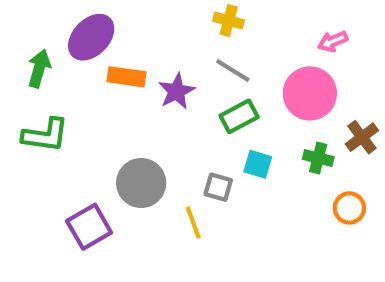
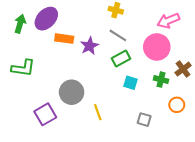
pink arrow: (333, 41) -> (168, 21), size x1.5
green arrow: (39, 68) -> (20, 24), moved
gray square: (218, 187) -> (144, 120), moved

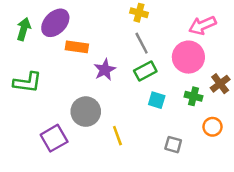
gray line: (118, 35) -> (142, 43), turned 30
purple star: (89, 46) -> (105, 70), moved

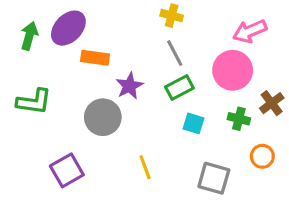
gray circle: (86, 112) -> (103, 117), moved
gray square: (173, 145) -> (214, 178), size x1.5

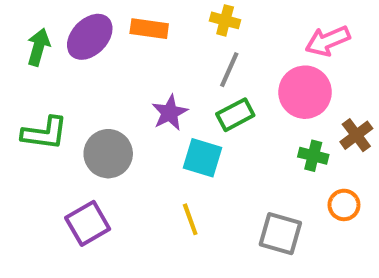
gray line: (175, 53) -> (229, 70), turned 52
orange rectangle: (95, 58) -> (149, 29), moved
gray circle: (103, 117) -> (108, 154), moved
cyan square: (194, 123) -> (202, 158), moved, size x1.4

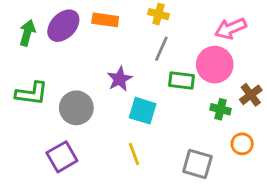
green rectangle: (235, 115) -> (182, 80), moved, turned 35

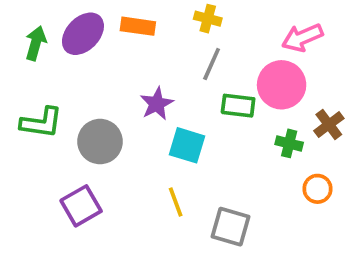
gray square: (197, 164) -> (230, 227), moved

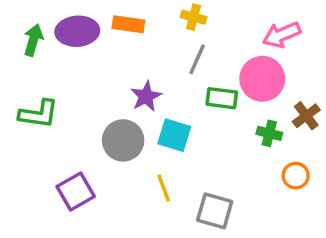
purple ellipse: (83, 34) -> (77, 31), turned 42
gray circle: (100, 142) -> (123, 140), moved

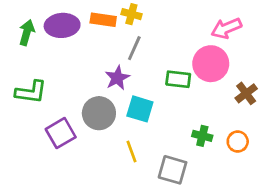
yellow cross: (194, 17) -> (131, 14), moved
gray line: (197, 59) -> (134, 48), moved
green cross: (269, 133) -> (202, 136), moved
purple square: (76, 191) -> (61, 133), moved

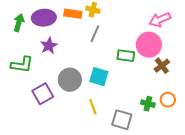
purple star: (117, 78) -> (49, 46), moved
brown cross: (246, 93) -> (162, 66), moved
green cross: (202, 136) -> (148, 104), moved

